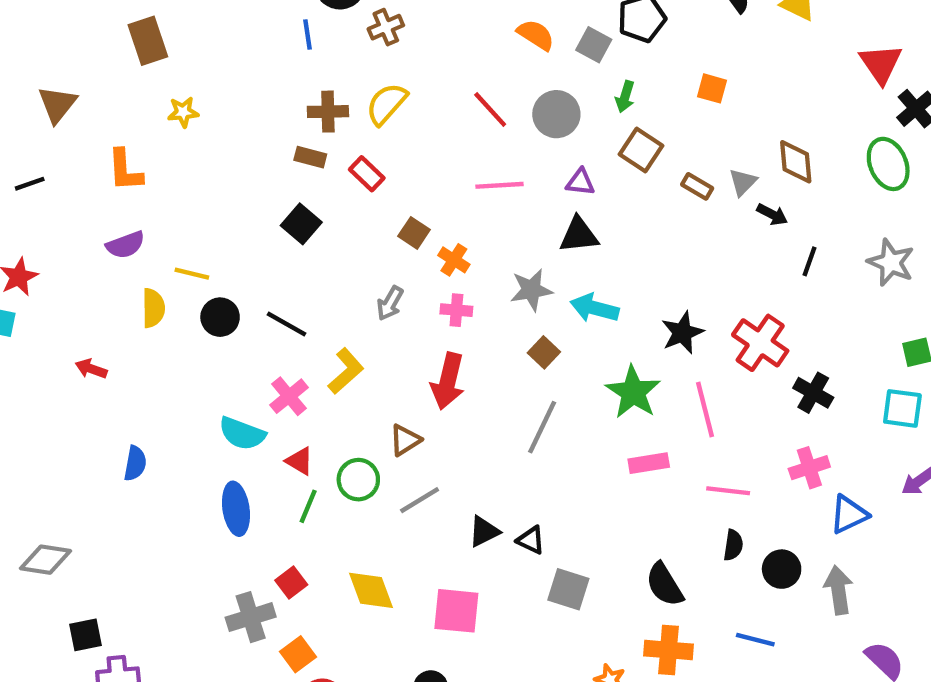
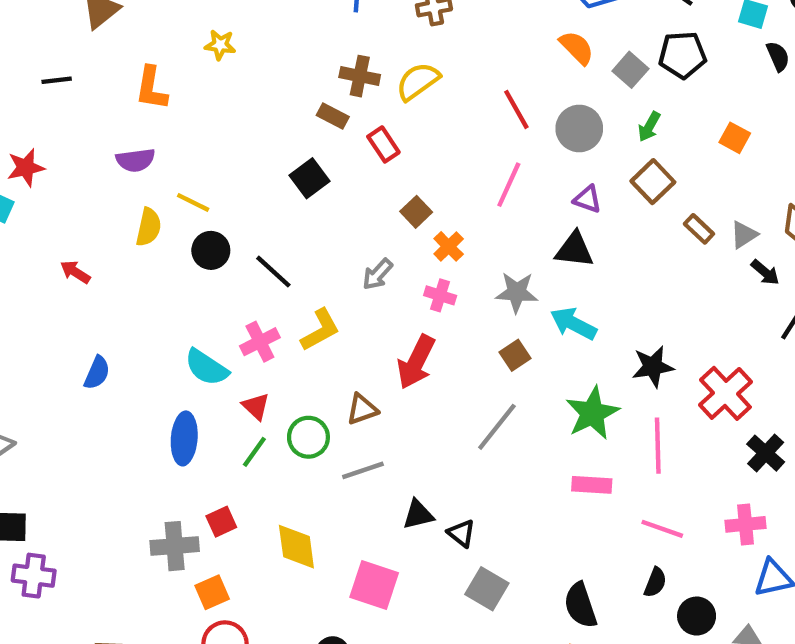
pink line: (500, 185) -> (509, 185), turned -75

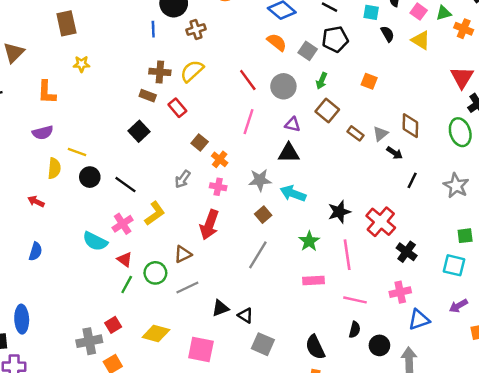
red arrow: (75, 272) -> (36, 201), moved
green star: (592, 413) -> (309, 241), size x0.7
blue ellipse: (184, 438) -> (22, 319), moved
yellow diamond: (296, 547) -> (156, 334), turned -60

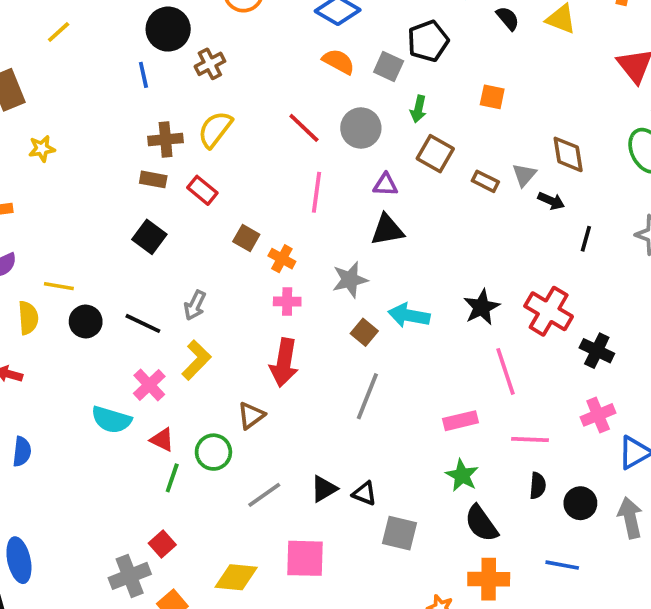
gray arrow: (183, 179) -> (195, 305), moved
cyan arrow: (293, 193) -> (409, 315), moved
green star: (309, 241) -> (462, 475), moved
gray line: (187, 288) -> (264, 495), moved
yellow diamond: (156, 334) -> (236, 577), moved

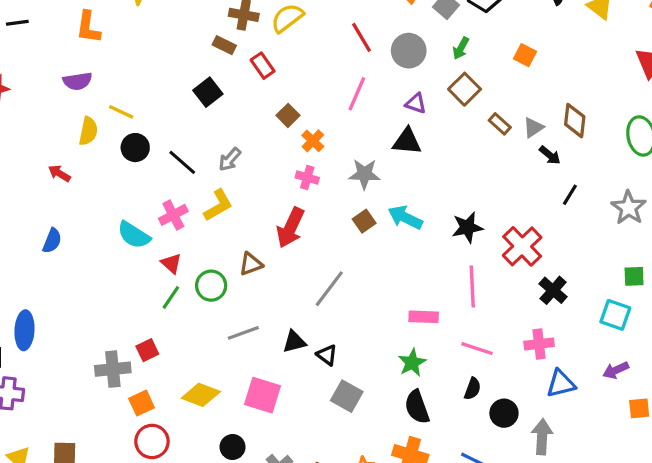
gray line: (367, 396) -> (329, 289), moved

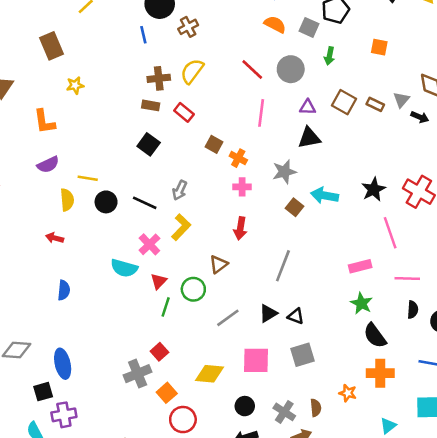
brown square: (465, 89) -> (344, 102), moved
red arrow: (290, 228) -> (240, 228), size x0.7
red triangle: (171, 263) -> (159, 281), turned 48
gray square: (347, 396) -> (302, 355), moved, turned -30

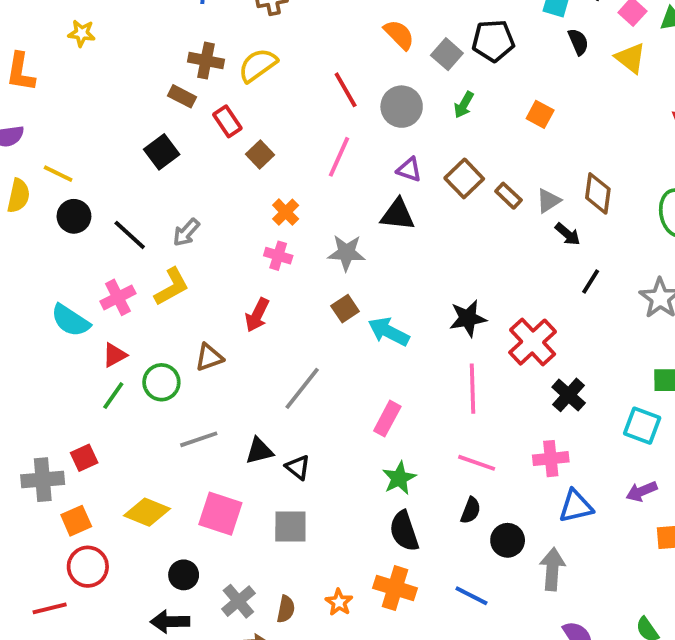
brown square: (214, 144) -> (260, 155), moved
cyan arrow: (324, 195) -> (389, 332), moved
pink rectangle: (360, 266) -> (387, 419), moved, turned -65

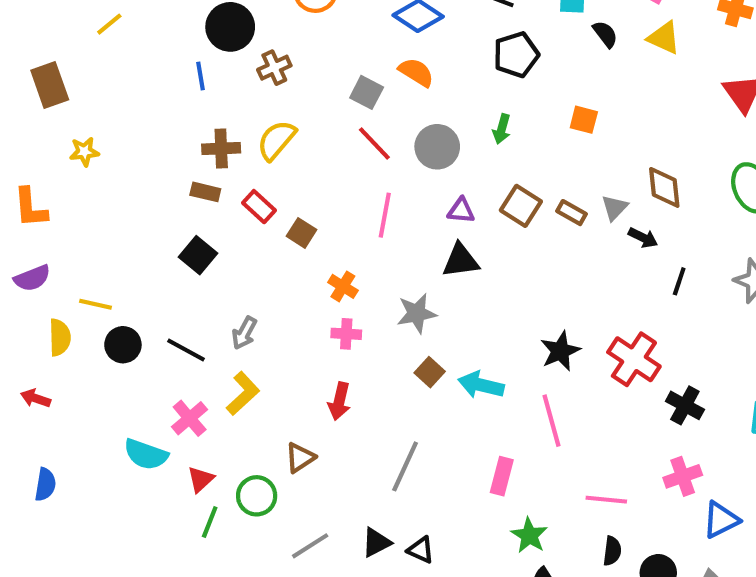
gray square: (447, 54) -> (367, 92), moved
pink line: (472, 389) -> (552, 421), moved

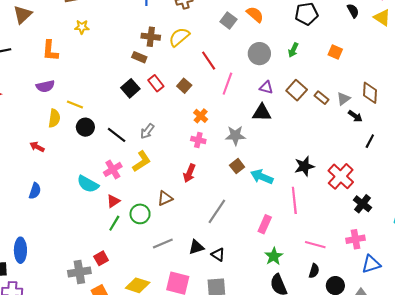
red line: (374, 144) -> (209, 61), moved
red rectangle: (259, 207) -> (156, 83), moved

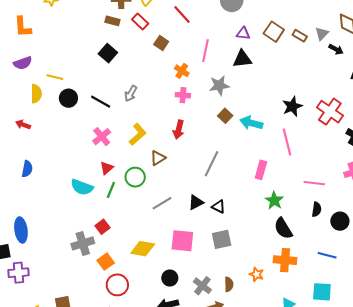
red rectangle: (156, 83) -> (140, 22), moved
pink line: (227, 84) -> (205, 51), moved
yellow L-shape: (142, 161) -> (138, 134), moved
cyan semicircle: (88, 184) -> (82, 187), moved

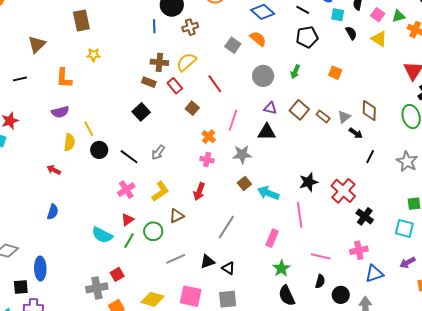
yellow line: (55, 77) -> (89, 129), turned 42

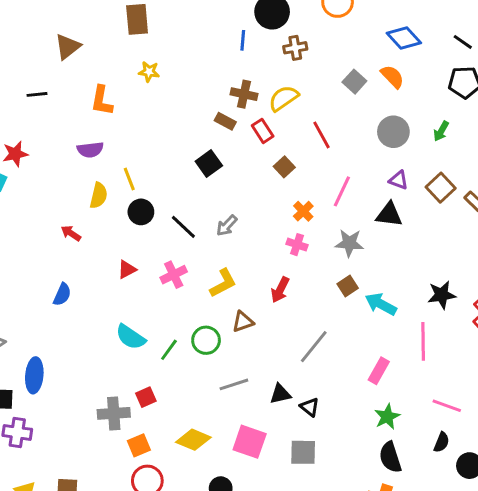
red triangle: (128, 220) -> (127, 269), moved

